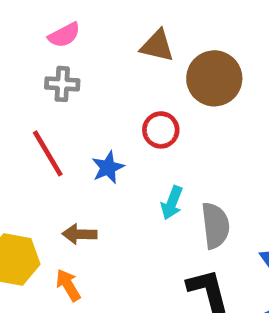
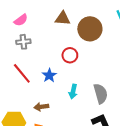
cyan arrow: (172, 203) -> (73, 92), moved

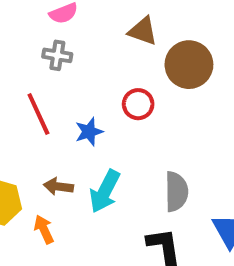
cyan arrow: (73, 92) -> (105, 191), moved, size x1.5

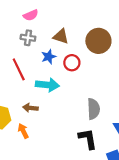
brown triangle: (143, 31) -> (61, 36), moved
blue star: (89, 132) -> (49, 57), moved
cyan arrow: (105, 191) -> (47, 85), moved, turned -110

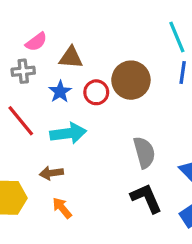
pink semicircle: (31, 15) -> (36, 42), moved
brown circle: (98, 41) -> (131, 80), moved
orange arrow: (23, 131) -> (62, 208), moved

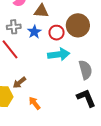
gray cross: (23, 71) -> (14, 27), moved
cyan arrow: (68, 133) -> (59, 54), moved
brown arrow: (51, 173) -> (19, 83), moved, turned -32

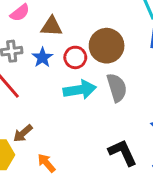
gray semicircle: (85, 70) -> (117, 88), moved

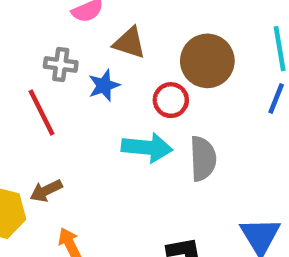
brown circle: (107, 46) -> (207, 61), moved
red circle: (75, 57) -> (171, 100), moved

